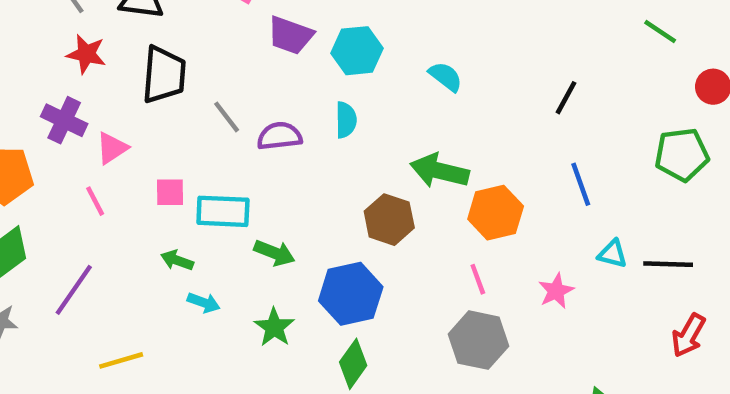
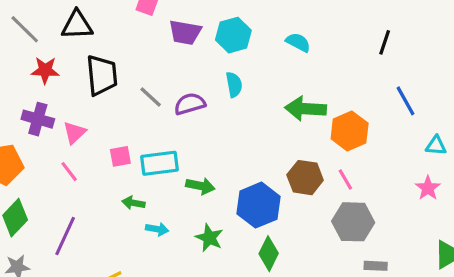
brown hexagon: (389, 220) -> (305, 178), moved
pink star: (556, 291) -> (428, 188), moved

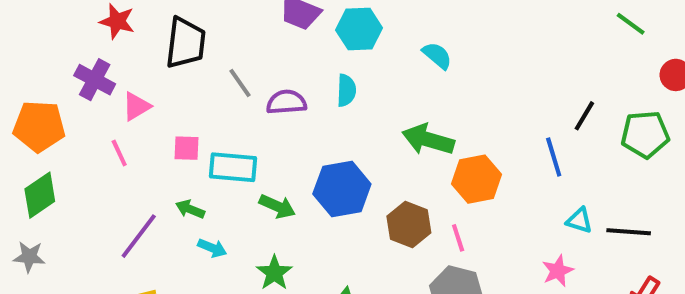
black line: (385, 42) -> (584, 116), moved
blue hexagon: (259, 205) -> (342, 189), moved
purple line: (65, 236) -> (139, 236), moved

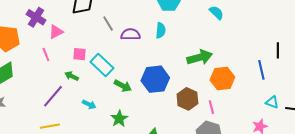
cyan semicircle: (437, 56) -> (216, 13), moved
black line: (584, 116) -> (278, 50), turned -35
green arrow: (428, 140) -> (200, 57), turned 145
cyan rectangle: (233, 167) -> (102, 65), turned 35
green arrow: (190, 209) -> (72, 76), moved

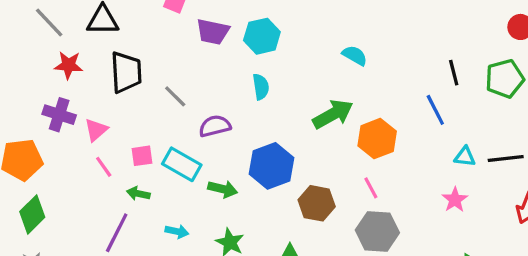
cyan semicircle: (216, 13) -> (355, 55), moved
purple semicircle: (131, 34) -> (215, 126), moved
pink line: (46, 54) -> (104, 167), moved
brown hexagon: (187, 99) -> (317, 203), moved

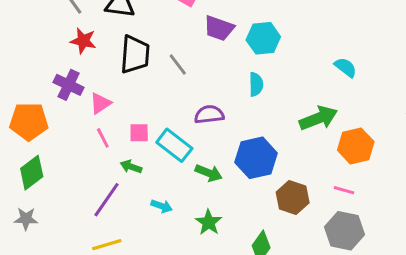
gray line: (175, 96) -> (178, 65), moved
pink line: (371, 188) -> (344, 190), turned -54

